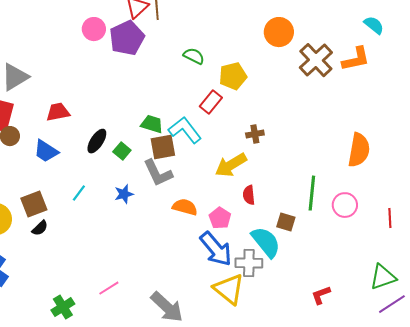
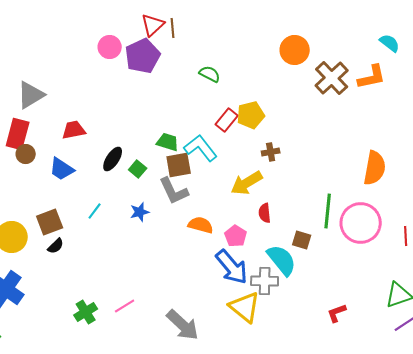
yellow pentagon: (233, 76) -> (251, 115), moved
pink circle: (345, 205) -> (361, 223), size x1.6
green cross: (63, 307) -> (86, 312), moved

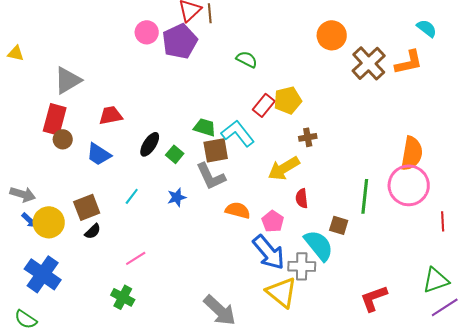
pink circle: (361, 223) -> (409, 185), moved
pink line: (125, 306) -> (136, 258), moved
green cross: (86, 312) -> (123, 297), turned -30
red L-shape: (337, 313) -> (374, 298), size x1.4

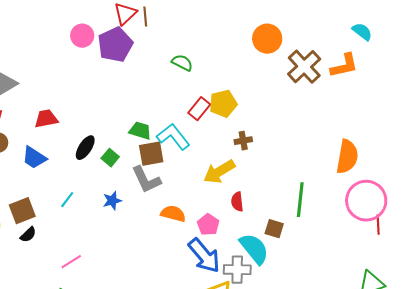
pink circle: (409, 185) -> (366, 201), moved

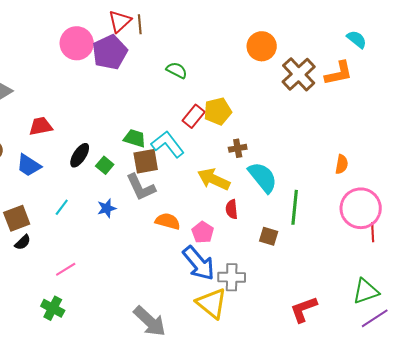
pink circle: (82, 36) -> (77, 43), size x1.4
orange semicircle: (347, 157) -> (342, 164), size x0.6
yellow arrow: (219, 172) -> (214, 179), turned 56
cyan semicircle: (254, 249) -> (263, 177), moved

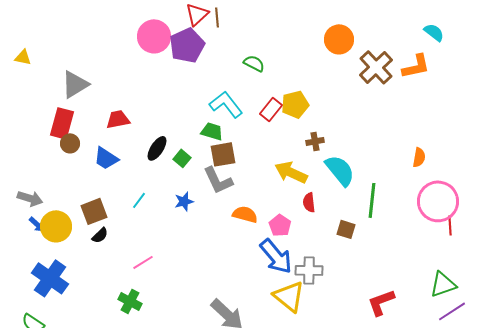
cyan L-shape: (168, 144) -> (226, 104), moved

